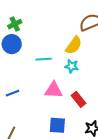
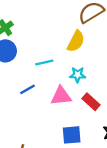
cyan star: (72, 66) -> (78, 75), moved
blue line: (13, 93) -> (27, 89), moved

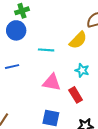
cyan star: (78, 75) -> (82, 70), moved
blue line: (27, 89) -> (12, 67), moved

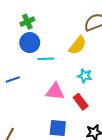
green cross: (22, 11) -> (27, 22), moved
blue circle: (16, 30) -> (30, 43), moved

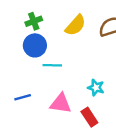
yellow semicircle: (78, 45) -> (75, 25), moved
blue line: (13, 79) -> (23, 97), moved

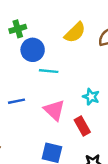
green cross: (34, 21) -> (18, 29), moved
pink triangle: (61, 103) -> (54, 110), turned 30

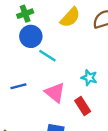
green cross: (18, 29) -> (25, 14), moved
cyan line: (49, 71) -> (47, 56), turned 30

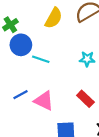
cyan star: (89, 78) -> (87, 59), moved
pink triangle: (55, 93) -> (44, 101), moved

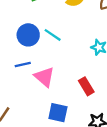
blue circle: (21, 45) -> (28, 35), moved

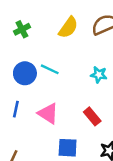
blue line: (23, 64) -> (16, 109), moved, turned -56

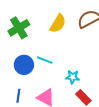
green cross: (22, 29) -> (19, 28), size x1.5
cyan star: (99, 75) -> (73, 77), moved

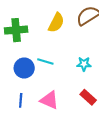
green cross: (19, 28) -> (16, 30), turned 30
cyan star: (73, 77) -> (84, 64), moved

